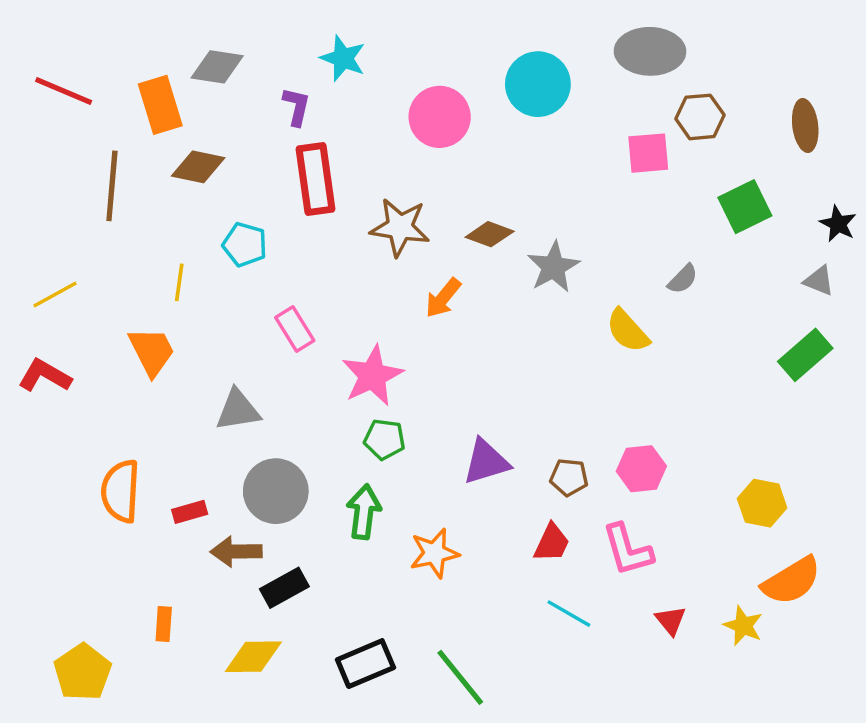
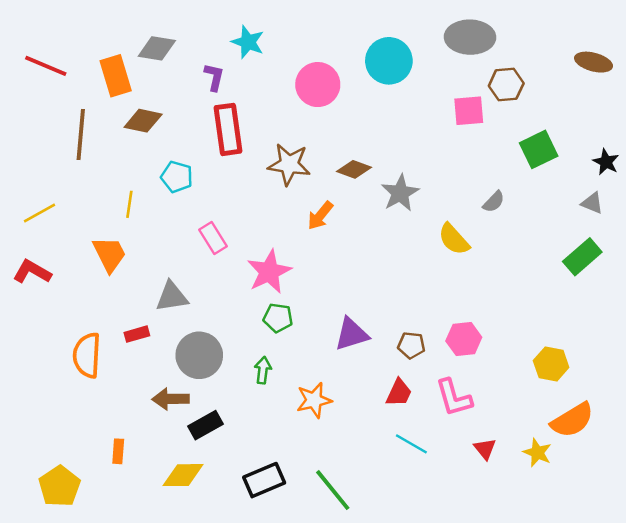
brown ellipse: (805, 126) -> (594, 62), moved, turned -68
red rectangle: (190, 512) -> (137, 334), moved
green arrow: (364, 512) -> (263, 370), size x0.7

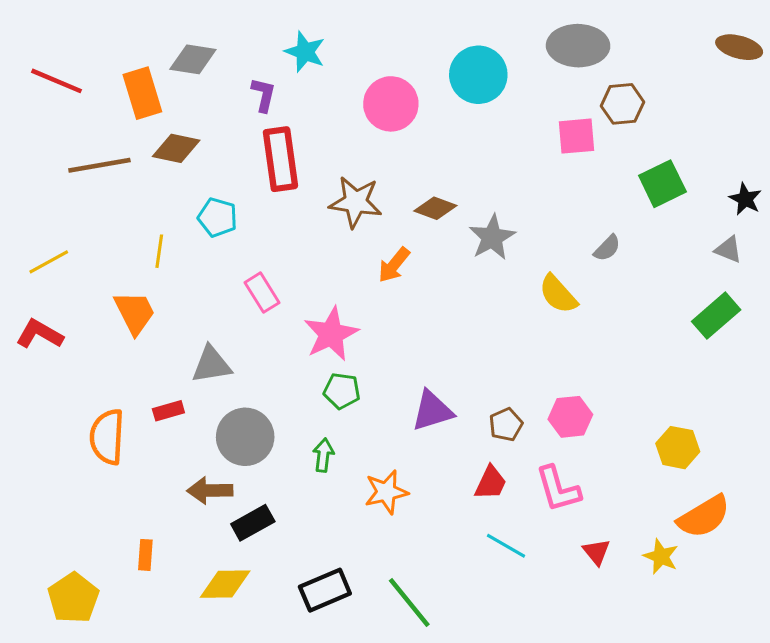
brown ellipse: (594, 62) -> (739, 47), moved
brown line: (81, 134) -> (99, 165), turned 75
brown pentagon: (411, 345) -> (506, 425), turned -30

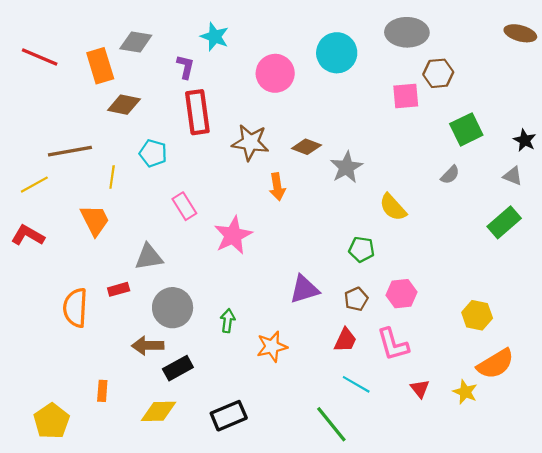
brown line: (99, 165) -> (70, 151), moved
gray semicircle: (607, 248) -> (450, 175), moved
orange arrow: (394, 265) -> (277, 187), turned -48
green pentagon: (342, 391) -> (362, 249), moved
green line: (409, 602) -> (331, 424), moved

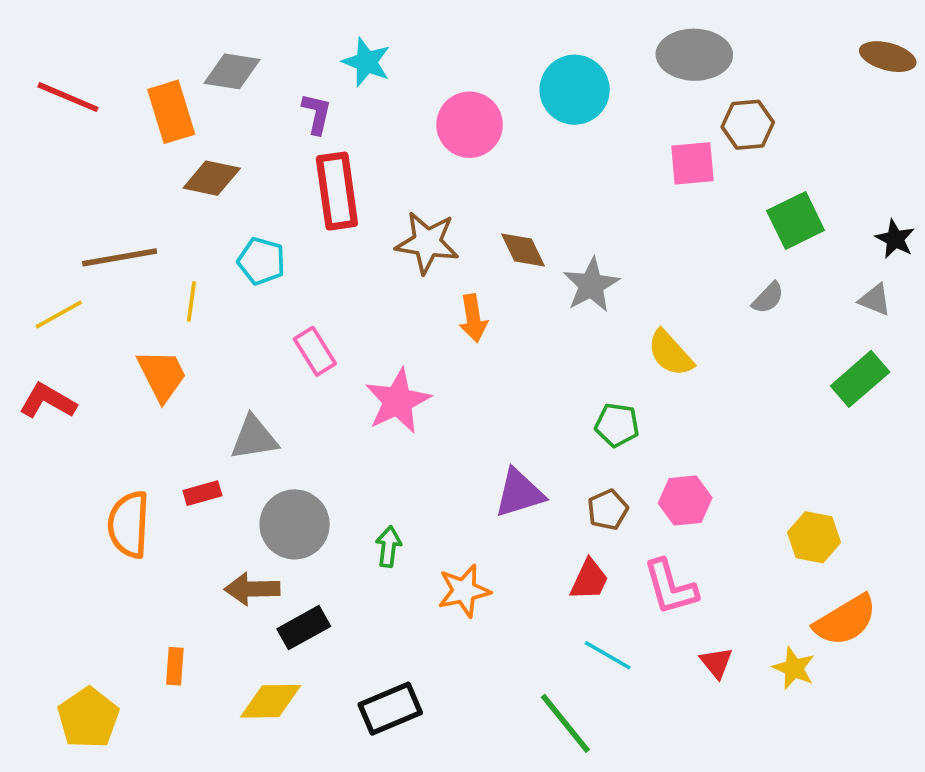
brown diamond: (306, 147) -> (523, 250), turned 44

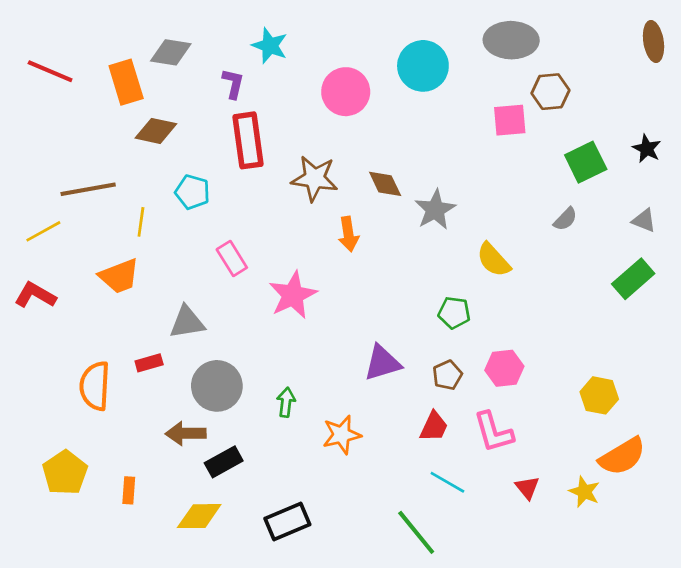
brown ellipse: (888, 57) -> (654, 41), turned 66
black star: (895, 239) -> (647, 149), moved
orange trapezoid: (162, 375) -> (119, 276), turned 96
yellow pentagon: (88, 718) -> (65, 473), moved

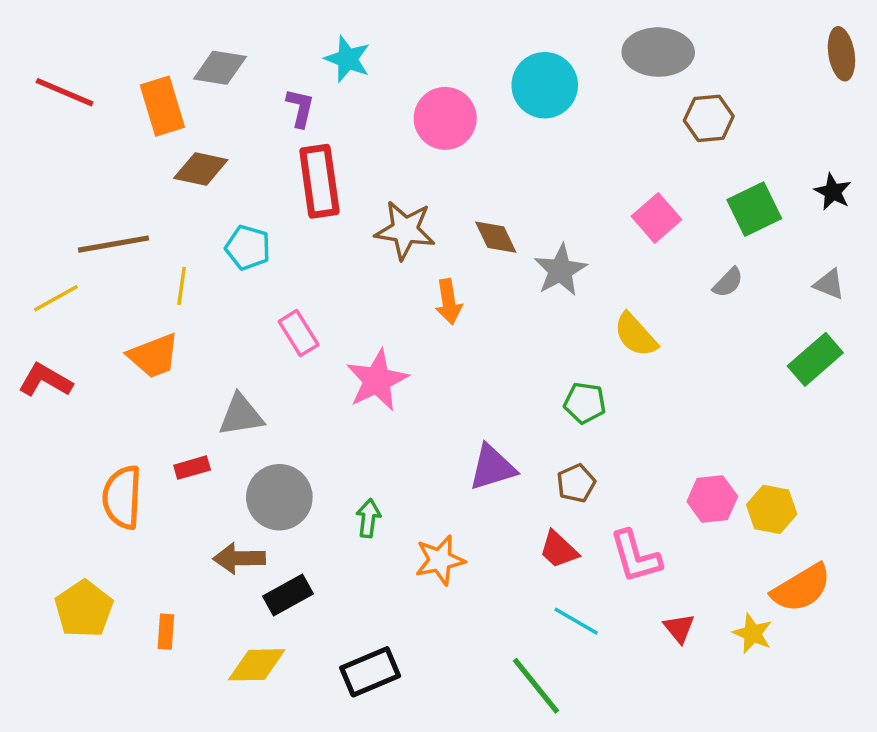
pink square: (510, 120) -> (656, 218), moved, turned -36
pink hexagon: (504, 368) -> (712, 499), moved
red trapezoid: (434, 427) -> (559, 550), turned 108

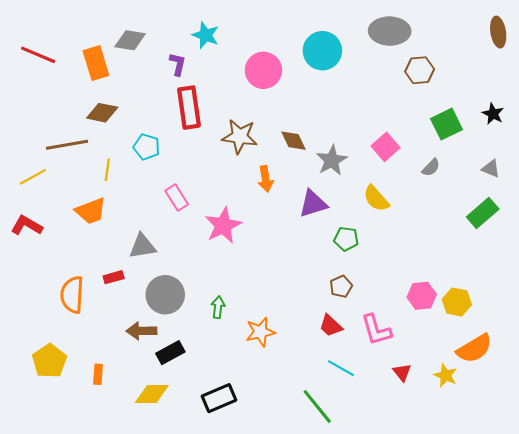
brown diamond: (201, 169) -> (102, 113), moved
pink square: (656, 218) -> (385, 147), moved
purple triangle: (492, 468) -> (313, 204), moved

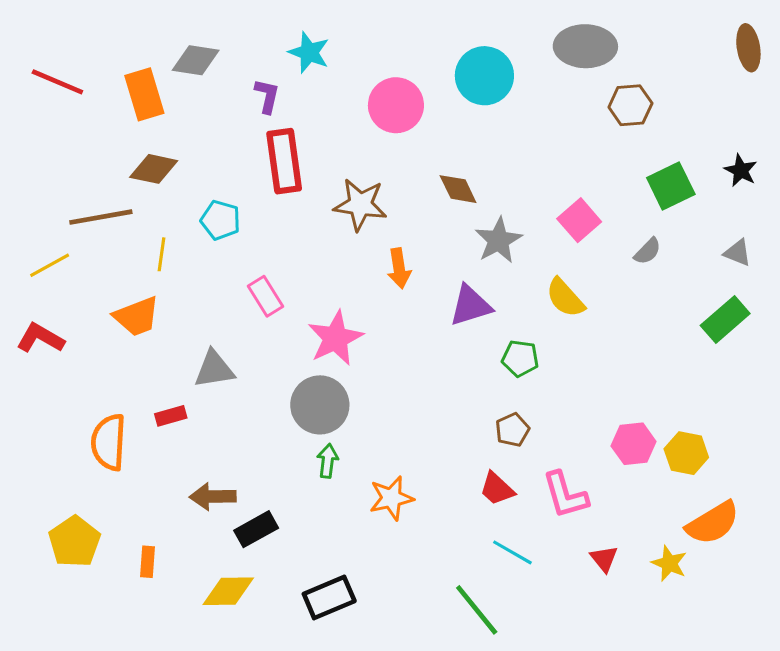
brown diamond: (293, 141) -> (458, 189), moved
gray circle: (165, 295) -> (320, 405), moved

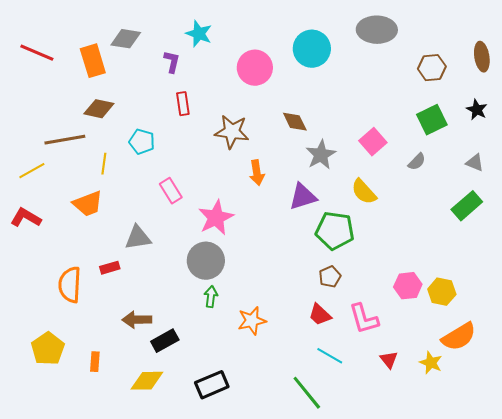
brown ellipse: (748, 48) -> (482, 57), moved
brown hexagon: (630, 105) -> (432, 68), moved
red rectangle: (284, 161) -> (183, 104), size x0.6
green pentagon: (520, 358) -> (335, 231), size x1.6

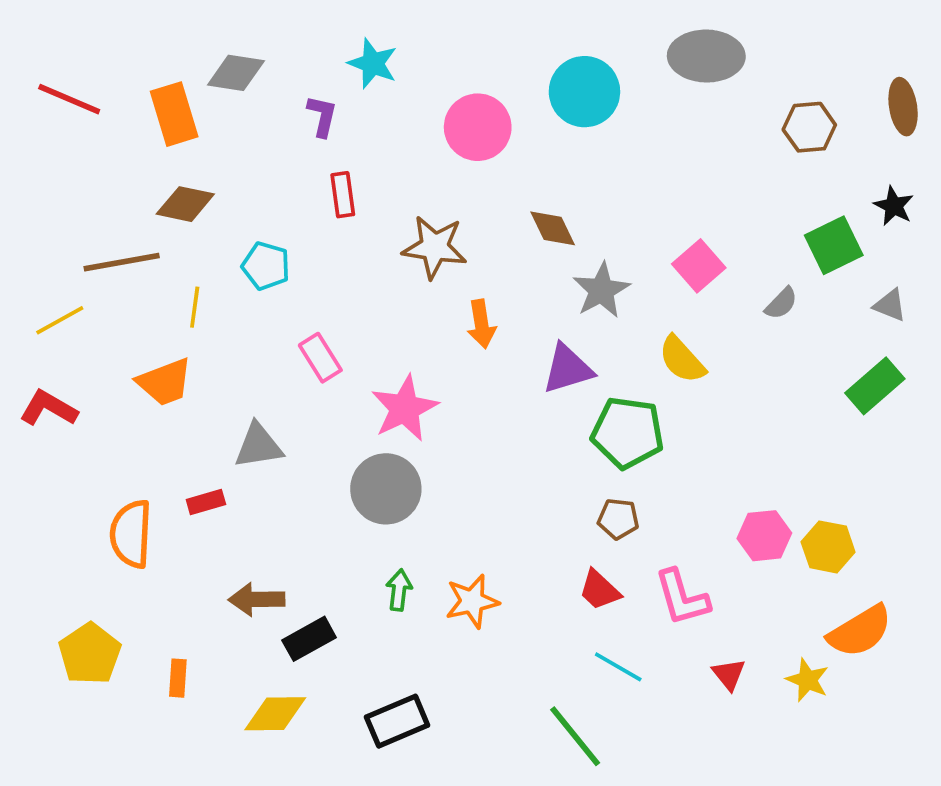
green square: (432, 120) -> (834, 245), moved
brown pentagon: (330, 277) -> (618, 519), turned 30
green arrow: (211, 297) -> (399, 590), moved

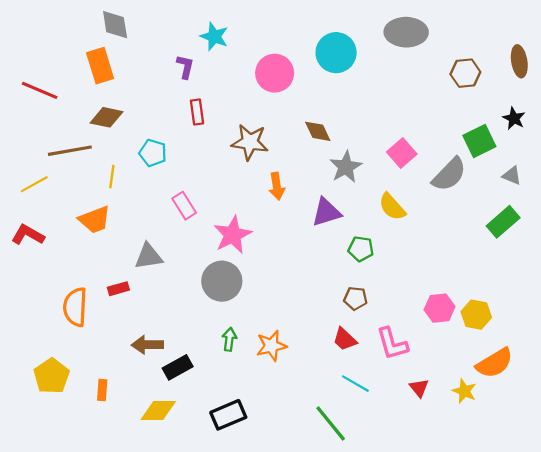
gray diamond: (236, 73) -> (115, 25), moved, turned 72
red line: (69, 99) -> (40, 90), moved
gray semicircle: (781, 303) -> (449, 174), size x1.8
green pentagon: (628, 433) -> (361, 249), size x0.6

